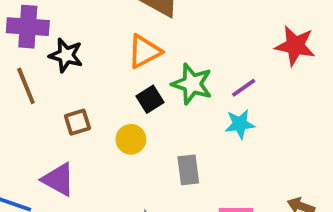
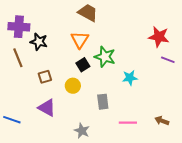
orange triangle: (144, 51) -> (80, 40), turned -30
purple line: (244, 88) -> (168, 60), moved, turned 56
purple triangle: (58, 179) -> (47, 108), moved

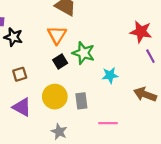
purple line: (168, 60) -> (150, 56), turned 40
yellow circle: (73, 86) -> (55, 97), moved, size x1.5
brown arrow: (162, 121) -> (145, 94), moved, size x1.5

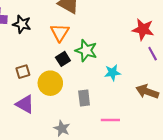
black star: (13, 37) -> (22, 24), moved
yellow circle: (55, 97) -> (50, 83), moved

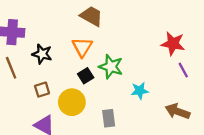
black star: (22, 24) -> (42, 54), moved

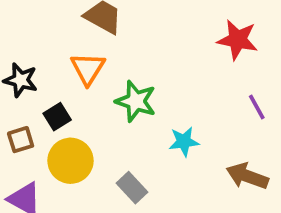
red star: (173, 44) -> (238, 40), moved
black square: (86, 76) -> (57, 117), moved
gray rectangle: (109, 118) -> (132, 188), turned -36

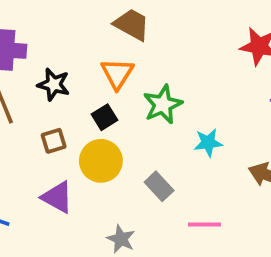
green star: (136, 101) -> (163, 104), turned 30
black square: (57, 117) -> (105, 117), moved

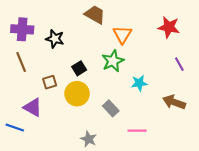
orange triangle: (117, 74) -> (122, 35), moved
black star: (54, 84) -> (55, 39), moved
purple triangle: (57, 197) -> (33, 107), moved

